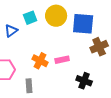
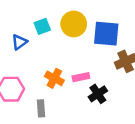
black cross: (84, 81) -> (98, 94), moved, turned 35

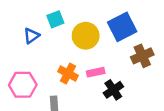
yellow circle: (74, 24) -> (86, 36), moved
blue square: (106, 34) -> (122, 27), turned -32

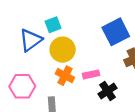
blue triangle: (31, 36) -> (31, 40), size x1.5
yellow circle: (86, 36) -> (63, 50), moved

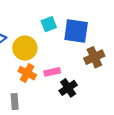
cyan square: (53, 25) -> (49, 24), moved
blue square: (116, 32) -> (76, 31), turned 35

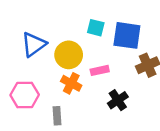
cyan square: (49, 24) -> (96, 28), turned 35
pink rectangle: (52, 72) -> (100, 70), moved

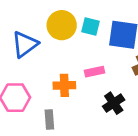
yellow circle: (69, 55) -> (62, 25), moved
orange cross: (71, 83) -> (64, 85), turned -30

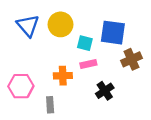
cyan square: (90, 27) -> (85, 43), moved
blue triangle: (25, 44) -> (28, 26), moved, turned -35

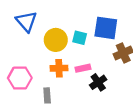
yellow circle: (60, 24) -> (56, 40), moved
pink rectangle: (88, 64) -> (83, 68), moved

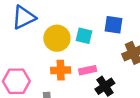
blue triangle: (26, 21) -> (24, 17), turned 45
blue square: (106, 28) -> (114, 25), size x0.7

